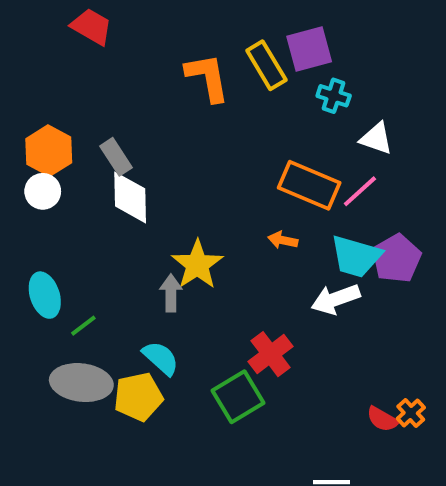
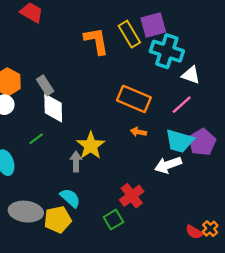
cyan cross: (334, 96) -> (167, 51), size x1.8
orange rectangle: (309, 185) -> (134, 99), moved
green line: (83, 326) -> (36, 139), moved
green square: (238, 397) -> (113, 220), size x0.7

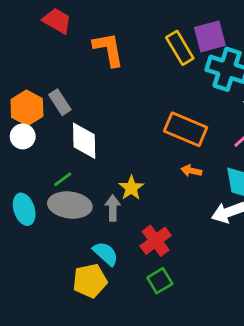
orange L-shape: (96, 41) -> (108, 49), moved
gray rectangle: (45, 85) -> (60, 102), moved
yellow star: (91, 146) -> (131, 188), size x0.7
red cross: (132, 196) -> (156, 241), moved
gray ellipse: (26, 212) -> (70, 205), moved

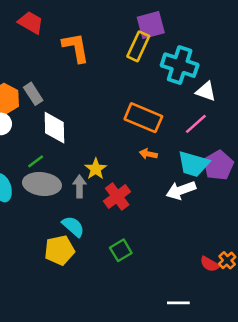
purple square: (210, 36) -> (151, 25), moved
yellow rectangle: (180, 48) -> (138, 46), turned 56
red cross: (156, 241) -> (117, 196), moved

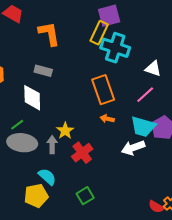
cyan cross: (180, 65) -> (115, 48), moved
gray rectangle: (33, 94) -> (43, 71), moved, turned -42
orange rectangle: (143, 118) -> (103, 90), turned 48

